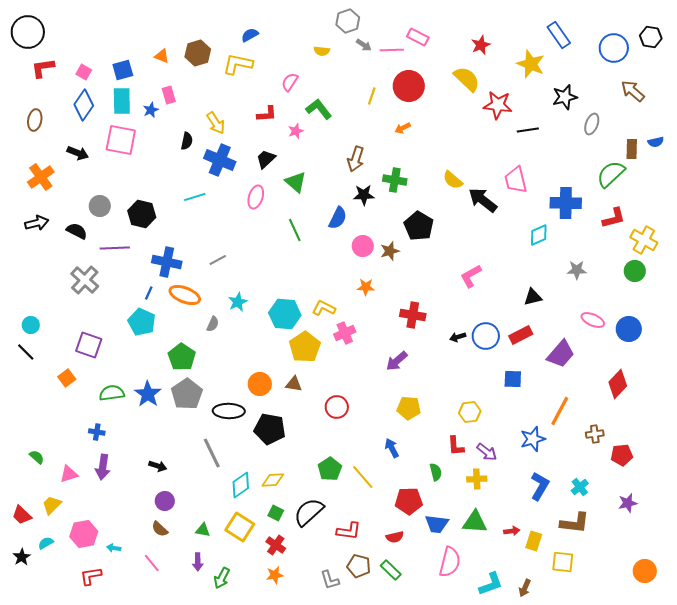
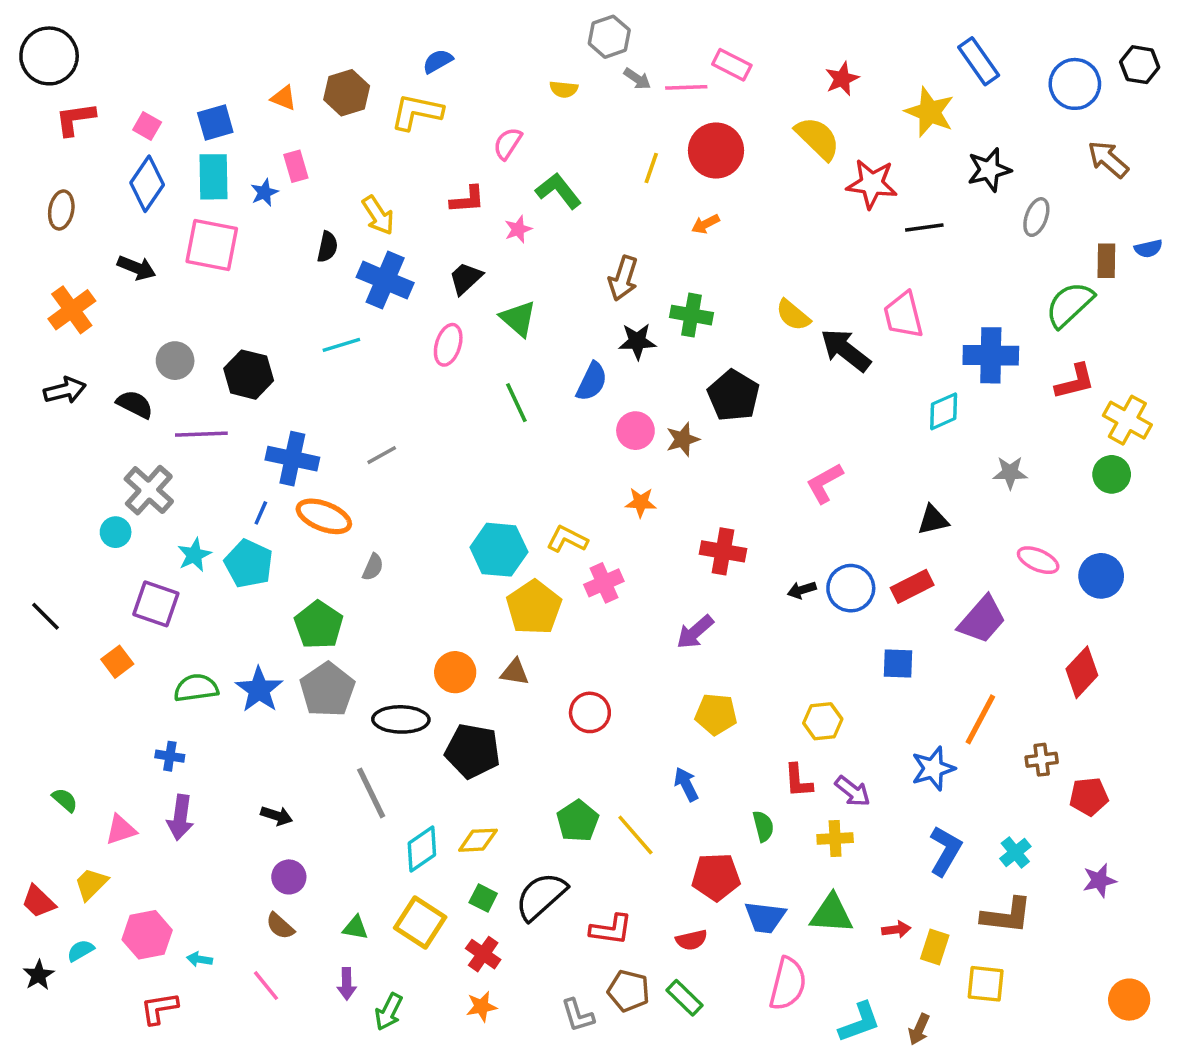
cyan star: (238, 302) -> (194, 555), moved
cyan circle: (31, 325) -> (116, 532), moved

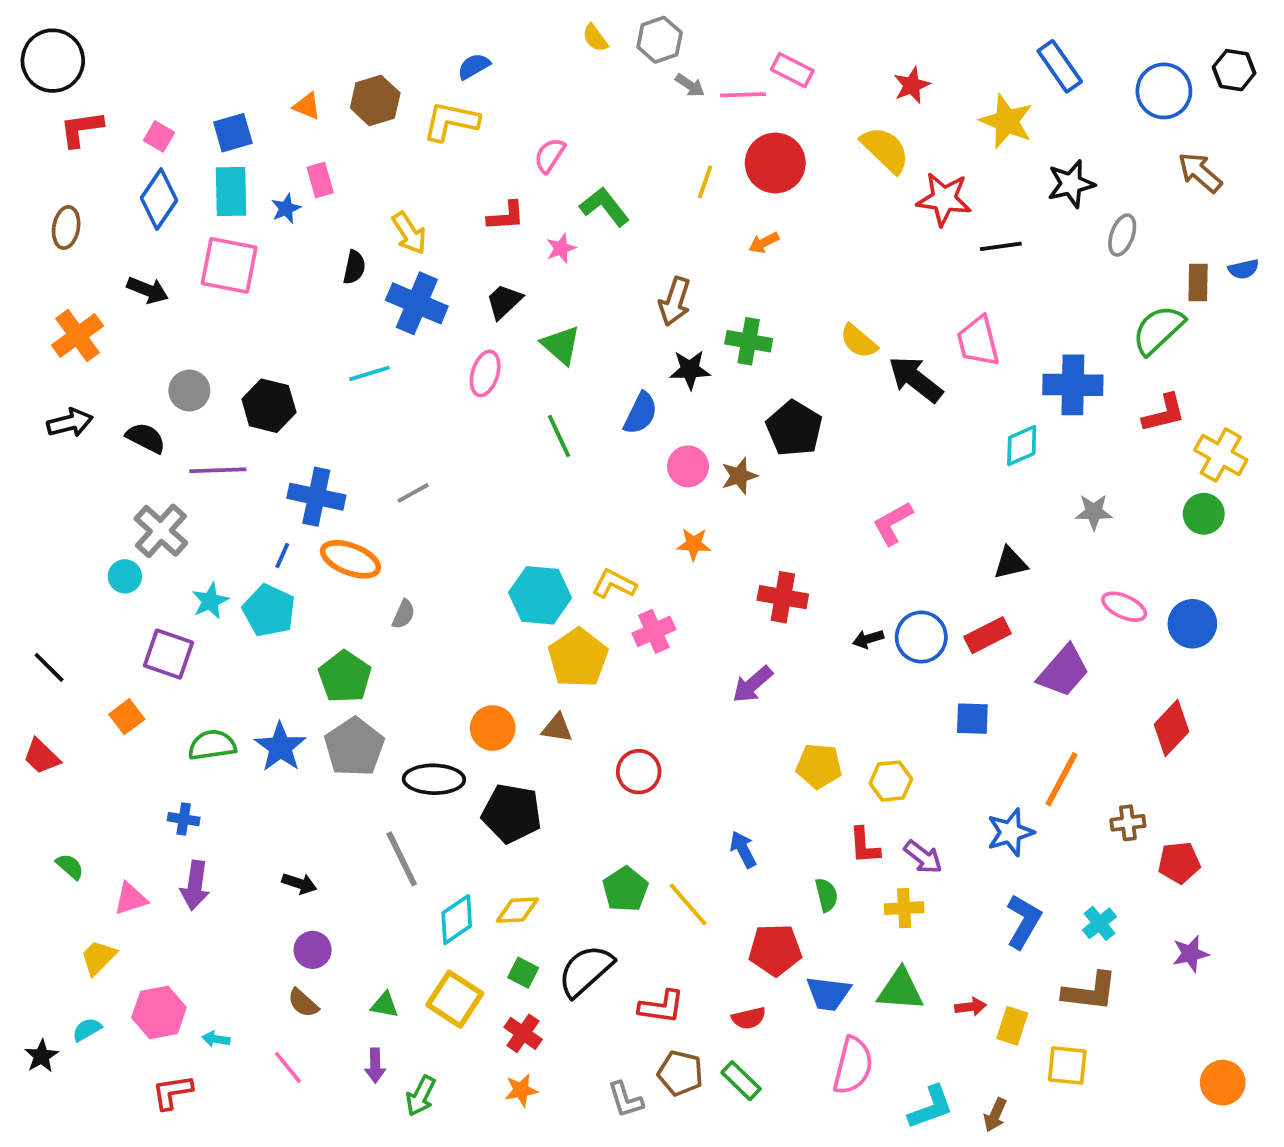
yellow semicircle: (564, 89) -> (595, 38), moved, turned 48
yellow pentagon: (716, 714) -> (819, 766), moved
red trapezoid: (39, 902) -> (41, 756), moved

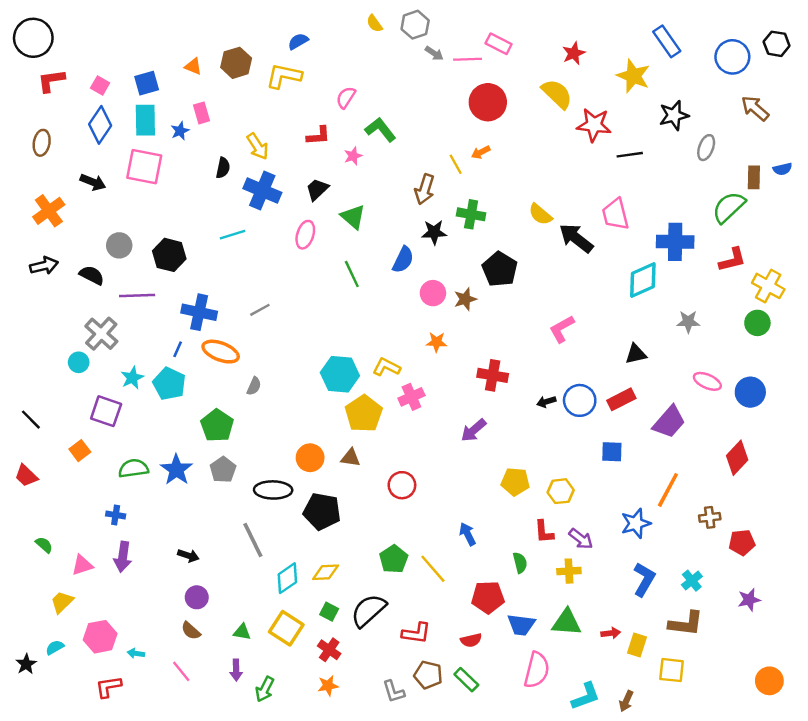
yellow line: (705, 182) -> (456, 164), moved, turned -48
cyan diamond: (1022, 446) -> (643, 280), size x1.4
gray pentagon: (354, 747) -> (223, 470), size x0.7

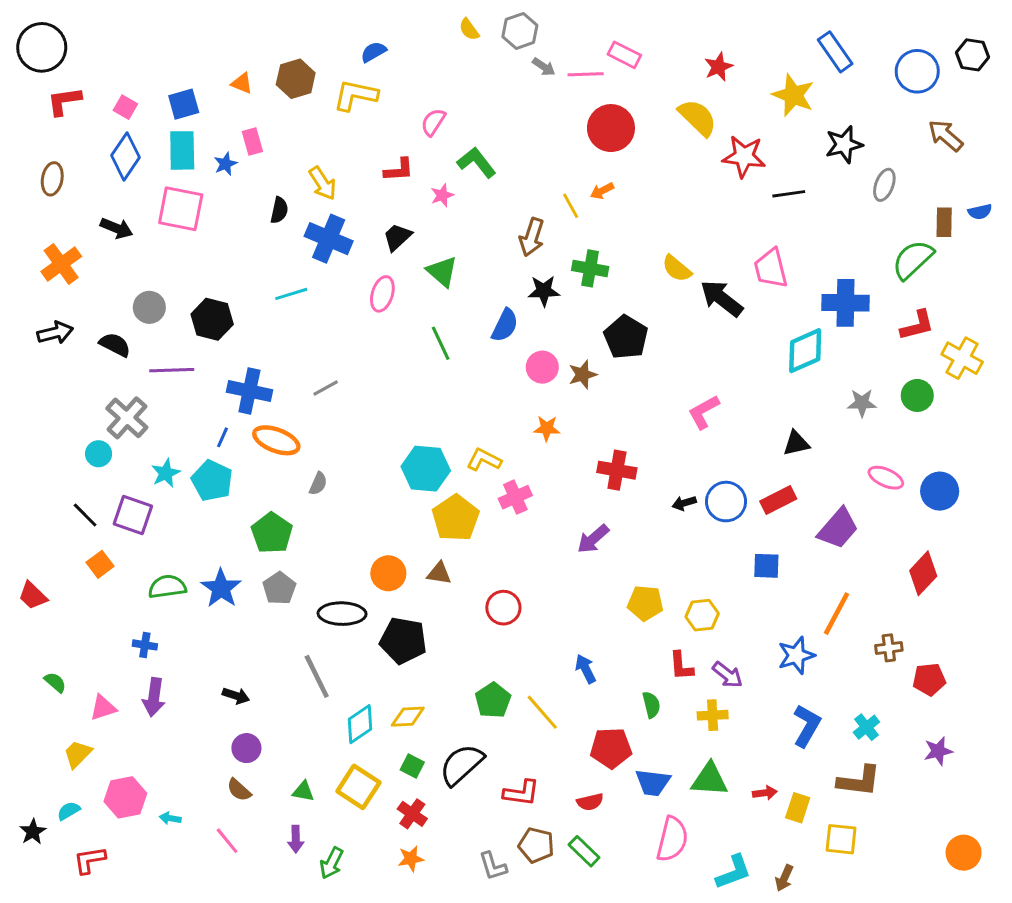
green circle: (757, 323) -> (917, 395), moved
black line: (31, 420) -> (85, 515), moved
red L-shape: (108, 687) -> (90, 860), moved

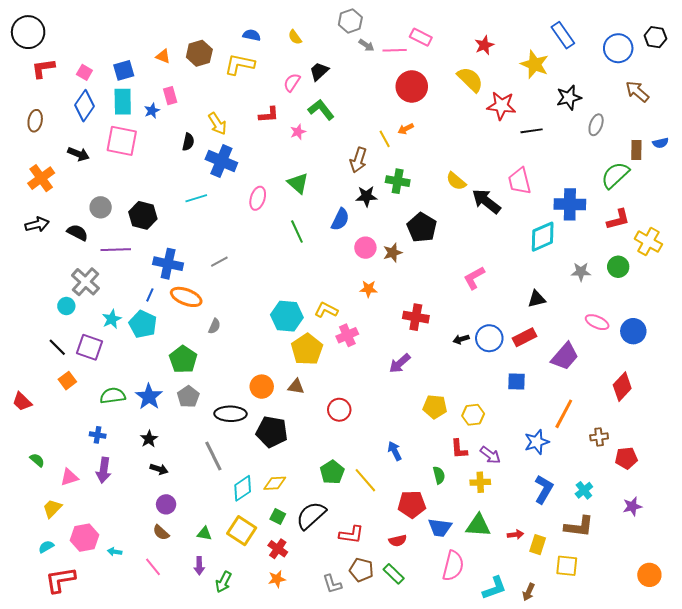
yellow semicircle: (469, 29) -> (295, 37), moved
blue semicircle: (373, 52) -> (252, 35), turned 42
black trapezoid: (397, 237) -> (319, 71), moved
black star: (33, 832) -> (149, 439), moved
red L-shape: (90, 860) -> (60, 580), size x1.4

